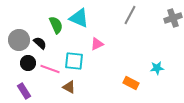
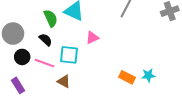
black semicircle: (40, 43) -> (46, 40), moved
cyan star: (157, 68) -> (148, 75), moved

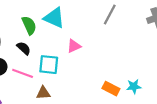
brown triangle: (64, 81) -> (43, 93), turned -32

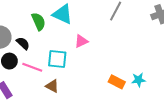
black semicircle: (24, 48) -> (23, 43), moved
brown triangle: (43, 93) -> (52, 86), turned 32

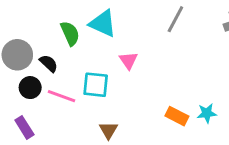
pink triangle: (81, 41) -> (128, 60), turned -40
brown triangle: (52, 86) -> (108, 130), moved, turned 32

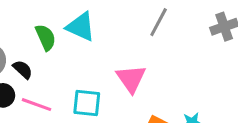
pink triangle: (128, 60) -> (131, 79), moved, size x1.5
cyan square: (96, 85) -> (87, 103), moved

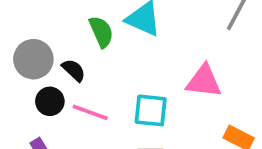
pink triangle: (131, 79) -> (204, 81), turned -48

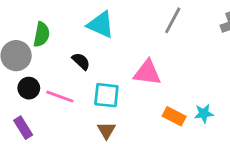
green semicircle: (101, 32) -> (41, 34), moved, turned 35
black semicircle: (74, 70) -> (81, 61), moved

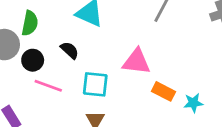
black circle: (29, 88) -> (33, 60), moved
orange rectangle: (174, 116) -> (163, 91), moved

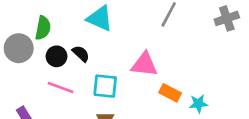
black circle: (33, 60) -> (57, 56), moved

